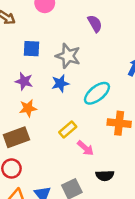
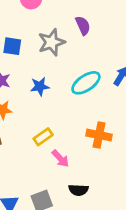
gray star: (68, 56) -> (51, 42), moved, turned 30
cyan ellipse: (97, 93) -> (86, 83), moved

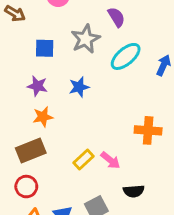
cyan ellipse: (86, 83) -> (126, 56), moved
yellow rectangle: (43, 137) -> (84, 160), moved

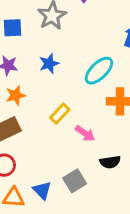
cyan ellipse: (126, 56) -> (99, 71), moved
yellow rectangle: (84, 160) -> (60, 114), moved

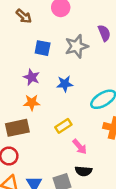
black semicircle: (110, 162) -> (83, 171), moved

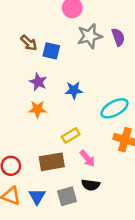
brown arrow: (24, 16) -> (29, 43), moved
gray star: (77, 46) -> (90, 36), moved
brown rectangle: (17, 128) -> (52, 162), moved

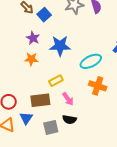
blue square: (51, 51) -> (44, 15), turned 32
blue star: (74, 90) -> (60, 46), size x1.5
blue triangle: (37, 196) -> (26, 118), moved

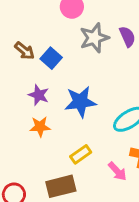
pink arrow: (68, 99) -> (117, 171), moved

